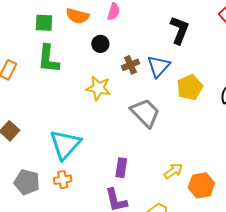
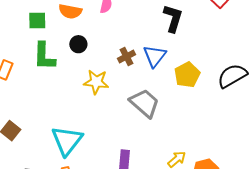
black circle: (100, 44) -> (78, 44), moved

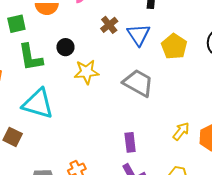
black circle: (78, 44) -> (65, 47), moved
brown cross: (127, 56) -> (109, 25), moved
cyan triangle: (67, 141) -> (38, 104), moved, turned -40

